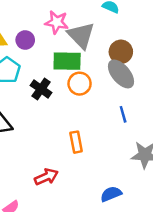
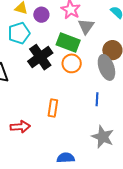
gray triangle: (81, 35) -> (86, 26), size x0.7
black cross: (41, 89) -> (40, 57), size x1.4

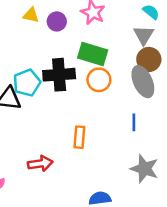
gray triangle: (86, 26) -> (144, 35), moved
cyan pentagon: (19, 33) -> (27, 83), moved
black cross: (40, 57) -> (59, 75), turned 35

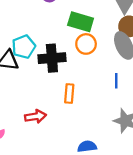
black cross: (59, 75) -> (52, 58), moved

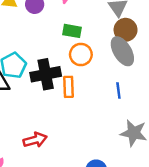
green rectangle: (81, 22) -> (72, 31), size x0.7
orange rectangle: (69, 94) -> (68, 87), moved

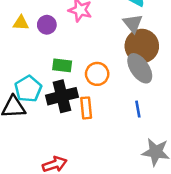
brown circle: (126, 30) -> (142, 46), size x1.4
green rectangle: (72, 31) -> (62, 65), moved

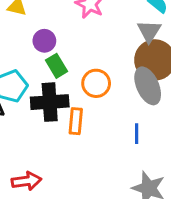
purple circle: (47, 25) -> (44, 41), moved
green rectangle: (62, 65) -> (57, 66), turned 42

